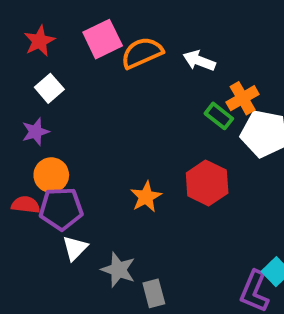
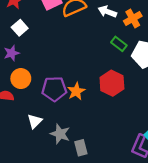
orange cross: (243, 98) -> (133, 19), moved
purple pentagon: (61, 209) -> (54, 89), moved

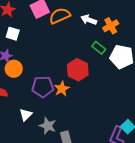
white square: (20, 28) -> (13, 34), turned -32
orange circle: (21, 79) -> (14, 69), moved
red hexagon: (112, 83) -> (78, 70), moved

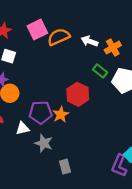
white triangle: (26, 115) -> (22, 128), moved, turned 32
gray star: (48, 126) -> (44, 143), moved

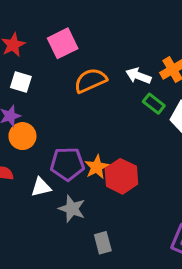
orange semicircle: (59, 37) -> (90, 80), moved
white arrow: (89, 41) -> (138, 76), moved
red hexagon: (78, 94) -> (121, 176), moved

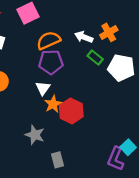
purple pentagon: (67, 164) -> (51, 62), moved
white triangle: (41, 187) -> (43, 88), moved, turned -42

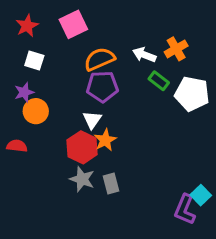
red hexagon: (71, 111) -> (82, 147), moved
gray rectangle: (58, 160) -> (111, 184), moved

